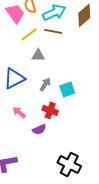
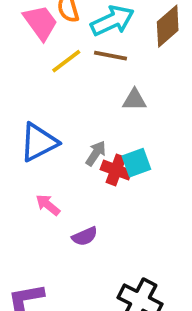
gray triangle: (38, 55) -> (134, 100), moved
red cross: (50, 110) -> (116, 170), moved

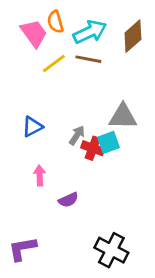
gray triangle: (134, 100) -> (123, 117), moved, size x1.5
blue triangle: (39, 142) -> (32, 127), size x0.7
pink arrow: (48, 205) -> (40, 175), turned 48

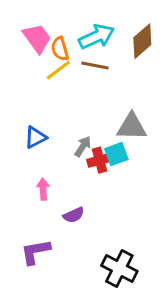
orange semicircle: (55, 22) -> (60, 49), moved
red cross: (93, 148) -> (100, 160), turned -35
purple L-shape: (22, 249) -> (35, 252), moved

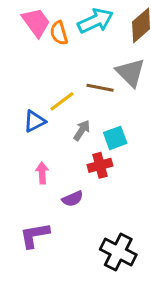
brown line: (95, 66) -> (100, 88), moved
yellow line: (58, 70) -> (62, 101), moved
gray triangle: (132, 127) -> (130, 73), moved, turned 44
red cross: (100, 160) -> (100, 165), moved

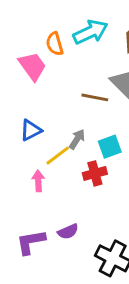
pink trapezoid: (36, 22) -> (32, 66), moved
yellow line: (62, 101) -> (58, 156), moved
purple semicircle: (73, 199) -> (68, 232), moved

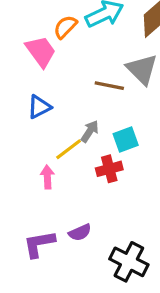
orange semicircle: (55, 44) -> (65, 27), turned 60
blue triangle: (31, 130) -> (39, 107), moved

